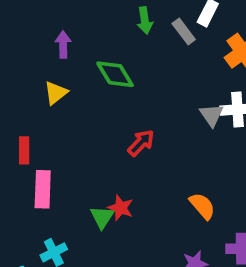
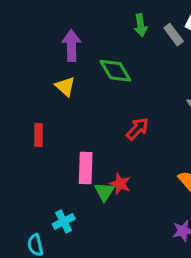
purple arrow: (63, 45) -> (71, 46), size x1.4
yellow triangle: (56, 93) -> (65, 86), turned -40
pink rectangle: (43, 189) -> (86, 168), moved

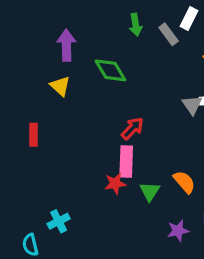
pink rectangle: (86, 168) -> (126, 162), moved
red star: (120, 184) -> (115, 184), turned -30
green triangle: (104, 192) -> (150, 191), moved

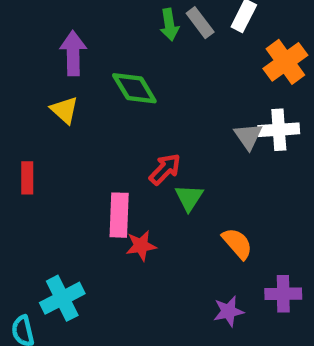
gray rectangle: (169, 34) -> (200, 23), moved
pink rectangle: (126, 162) -> (119, 215), moved
green triangle: (150, 191) -> (189, 198), moved
cyan cross: (59, 221) -> (62, 298), size x1.4

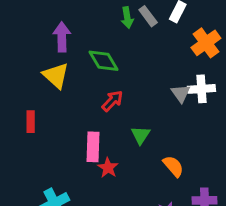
yellow triangle: (64, 110) -> (56, 76), size x1.4
red arrow: (165, 169) -> (112, 101), moved
red star: (141, 246) -> (108, 168), turned -30

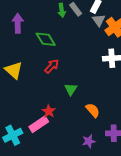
yellow triangle: (56, 76) -> (14, 70), moved
gray triangle: (181, 93) -> (99, 20), moved
pink rectangle: (93, 147) -> (39, 124), moved, turned 54

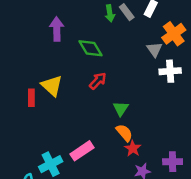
gray triangle: (99, 20) -> (154, 49), moved
orange semicircle: (93, 110) -> (124, 133), moved
red star: (49, 111) -> (133, 148), moved

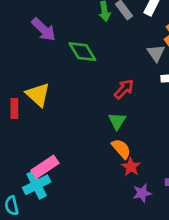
purple arrow: (57, 29) -> (44, 29), turned 135
red arrow: (98, 81) -> (124, 89), moved
pink rectangle: (82, 151) -> (45, 167), moved

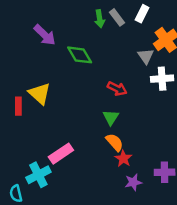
red arrow: (124, 89) -> (117, 89), turned 72
pink rectangle: (45, 167) -> (61, 154), moved

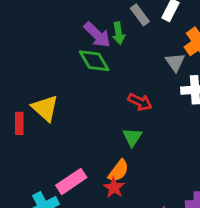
green arrow: (100, 19) -> (119, 33), moved
purple arrow: (45, 35) -> (97, 35), moved
orange semicircle: (115, 142) -> (119, 171), moved, turned 78
red star: (123, 159) -> (114, 188), moved

